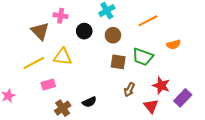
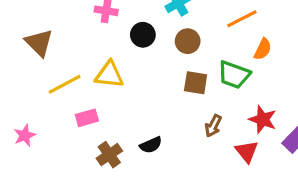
brown triangle: (40, 31) -> (39, 43), moved
orange semicircle: (174, 44) -> (263, 49), moved, turned -48

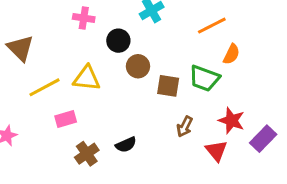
brown circle: (188, 41) -> (138, 66), moved

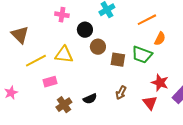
brown arrow: (185, 127) -> (121, 93), moved

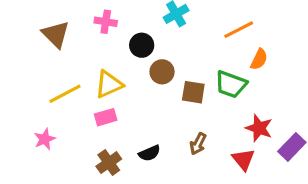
brown triangle: (20, 35) -> (56, 34), moved
yellow triangle: (64, 55) -> (109, 84), turned -30
pink rectangle: (50, 82) -> (106, 117), moved
pink star: (11, 93) -> (45, 139), moved

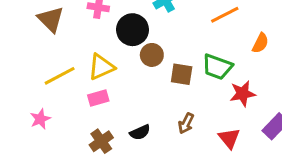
black circle: (142, 45) -> (133, 30), size x1.4
orange semicircle: (259, 59) -> (260, 43), moved
red star: (259, 128) -> (243, 94), moved, turned -30

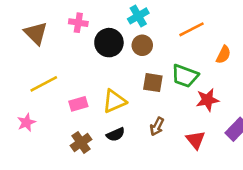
brown circle: (152, 55) -> (142, 45), moved
yellow triangle: (101, 67) -> (114, 101), moved

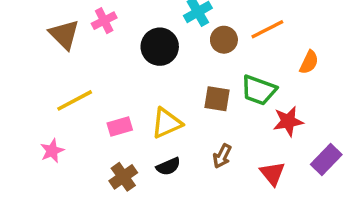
pink cross: (78, 23) -> (104, 21), moved, turned -36
brown circle: (142, 45) -> (224, 40), moved

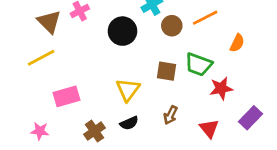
yellow line: (75, 100) -> (41, 58), moved
yellow triangle: (167, 123) -> (128, 90), turned -30
pink rectangle: (120, 126) -> (66, 96), moved, size x1.4
pink star: (52, 151) -> (40, 131), moved, turned 30

